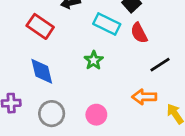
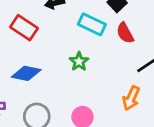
blue diamond: (42, 71) -> (26, 73), turned -64
orange arrow: (144, 97) -> (131, 98), turned -65

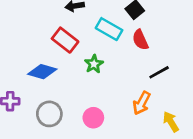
red rectangle: (24, 28) -> (65, 40), moved

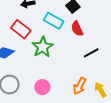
green star: (94, 64) -> (43, 47), size x1.5
orange arrow: (142, 103) -> (80, 86), moved

